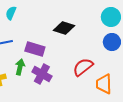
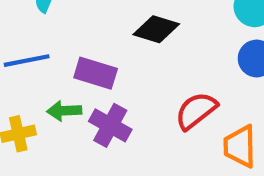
green arrow: (20, 67) -> (64, 111), turned -105

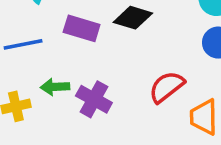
purple rectangle: (96, 73) -> (82, 28), moved

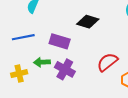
purple rectangle: (82, 28) -> (60, 41), moved

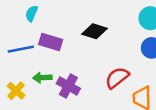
purple rectangle: (60, 41) -> (51, 42), moved
yellow cross: (19, 74) -> (16, 91), turned -35

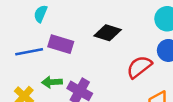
red semicircle: (117, 78) -> (139, 67), moved

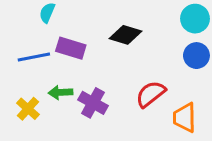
red semicircle: (139, 67) -> (151, 94), moved

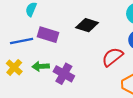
red semicircle: (151, 94) -> (112, 57), moved
yellow cross: (28, 109) -> (14, 67), moved

